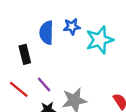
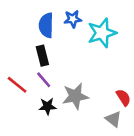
black rectangle: (25, 54) -> (42, 56), moved

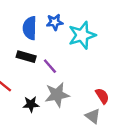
black rectangle: (42, 56) -> (26, 57), turned -60
purple line: (44, 80) -> (50, 66), moved

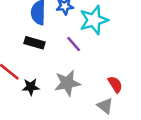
purple line: (50, 66) -> (74, 44), moved
black star: (31, 104) -> (31, 87), moved

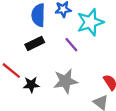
black rectangle: (35, 43) -> (35, 43), turned -42

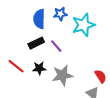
purple line: (71, 45) -> (56, 46), moved
black star: (31, 85) -> (39, 68), moved

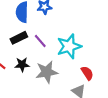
cyan star: (83, 25) -> (69, 46), moved

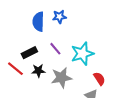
black rectangle: (19, 38) -> (29, 53), moved

